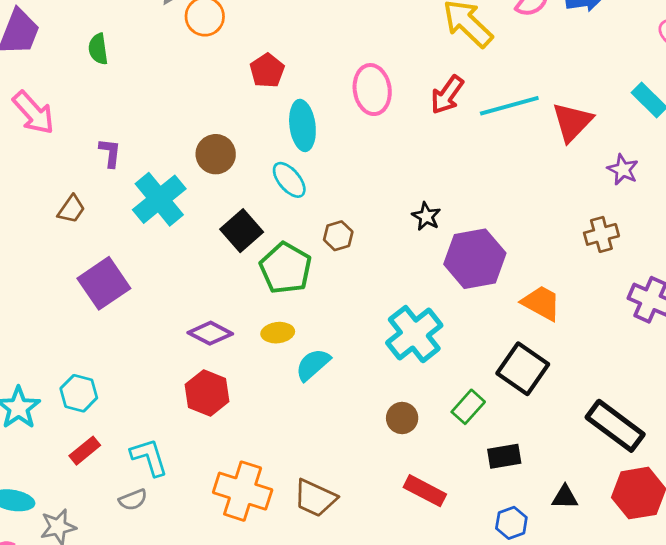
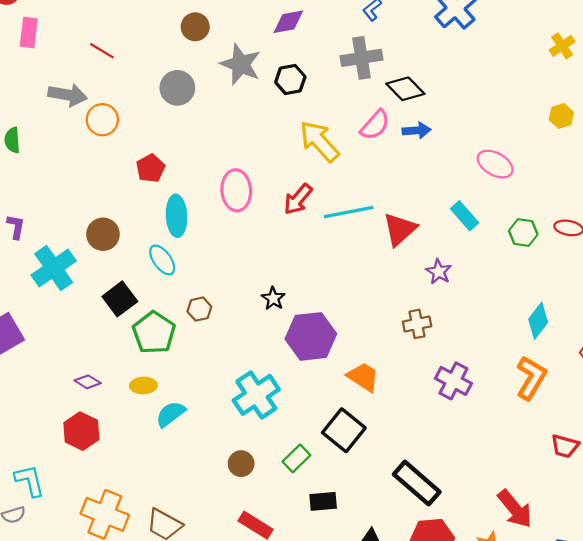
purple diamond: (210, 333) -> (88, 382), size x0.7

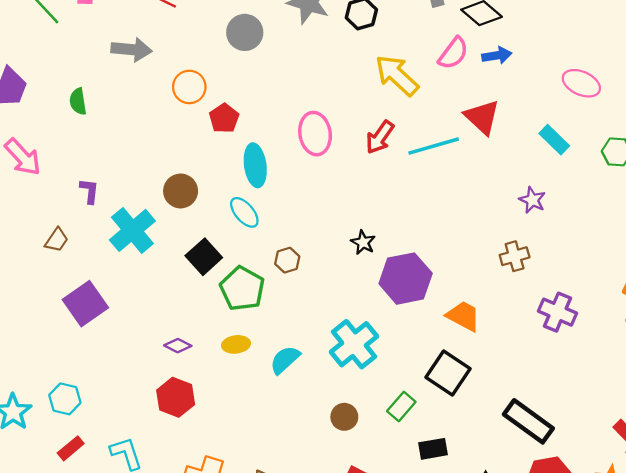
orange circle: (102, 120) -> (189, 87), moved
red triangle: (400, 229) -> (482, 117), moved, turned -30
cyan semicircle: (171, 414) -> (285, 360), moved

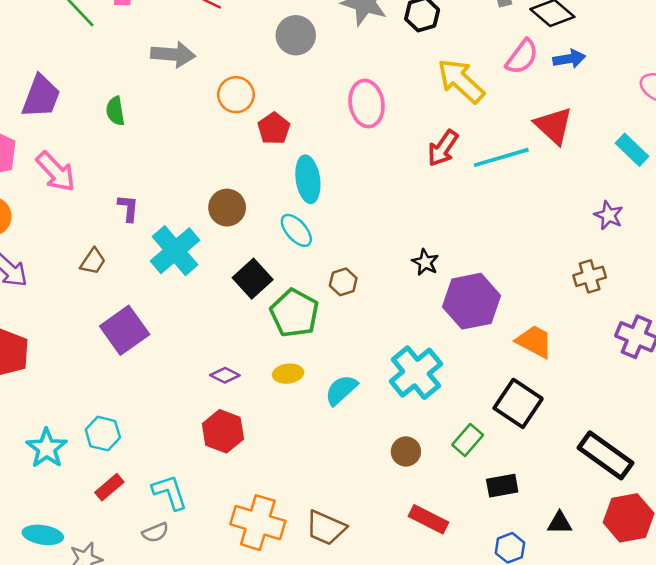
pink ellipse: (315, 134) -> (367, 104), moved

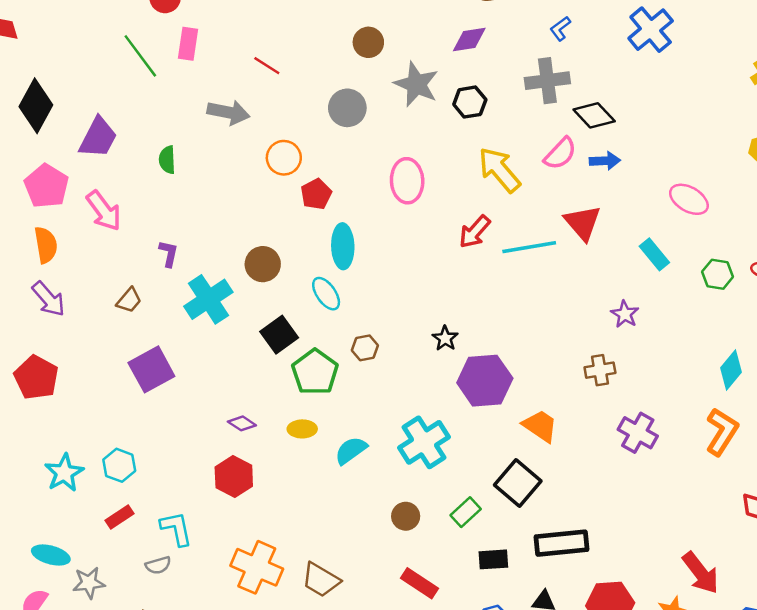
black rectangle: (606, 455) -> (561, 543), moved, turned -48

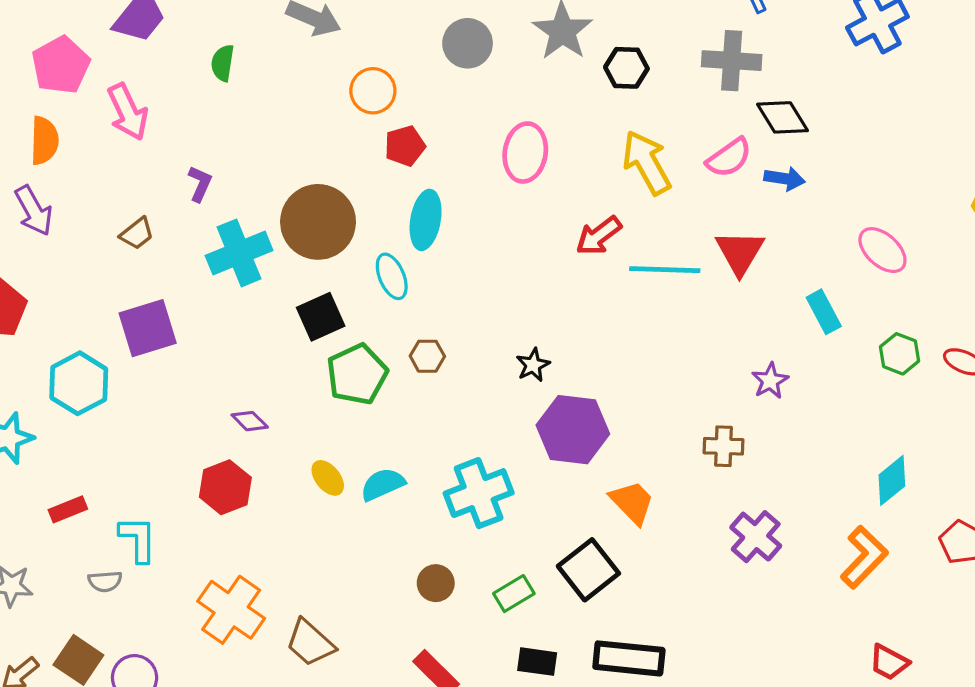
brown circle: (263, 264) -> (318, 222), size x1.6
yellow ellipse: (302, 429) -> (328, 478), moved, turned 40
cyan hexagon: (119, 465) -> (79, 383), moved, size x1.4

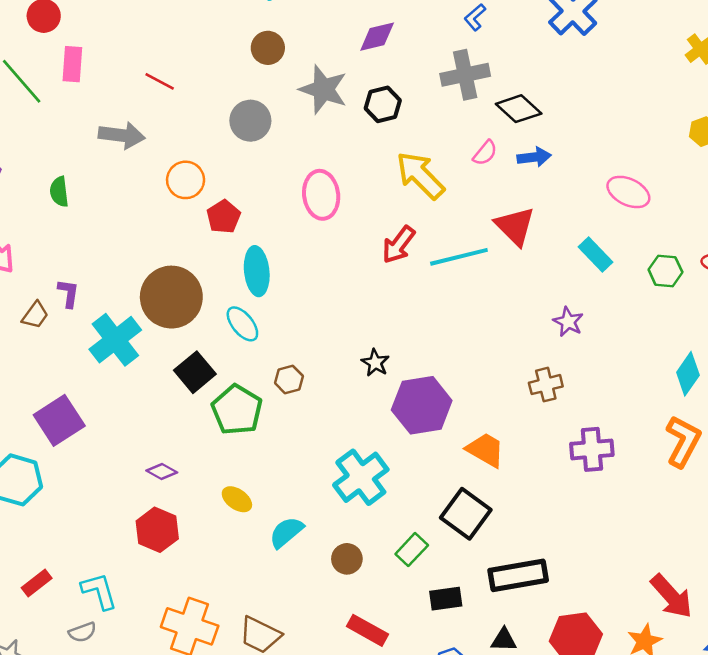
pink semicircle: (729, 158) -> (485, 153), size x0.7
brown trapezoid: (137, 233) -> (35, 315), moved
cyan semicircle: (383, 484) -> (286, 532), moved
purple cross: (756, 537) -> (592, 449), turned -30

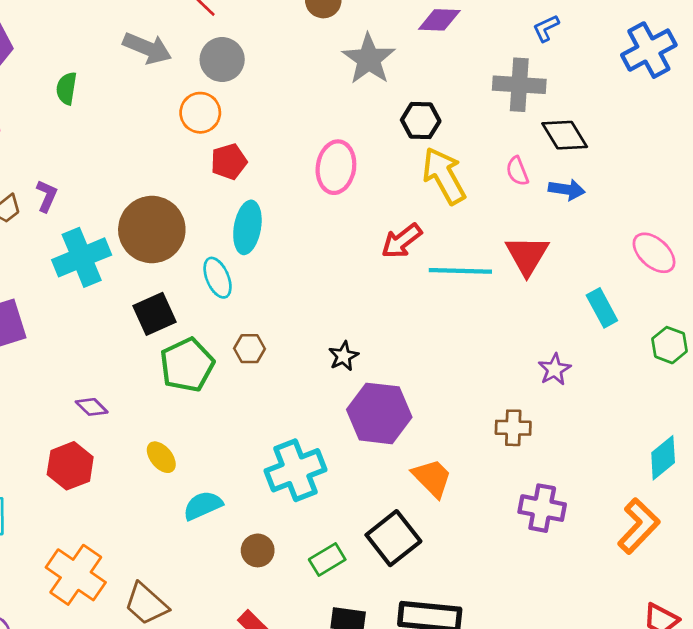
black hexagon: (383, 104) -> (421, 120), moved
gray circle: (250, 121) -> (222, 60), moved
pink semicircle: (485, 153) -> (517, 171), turned 104

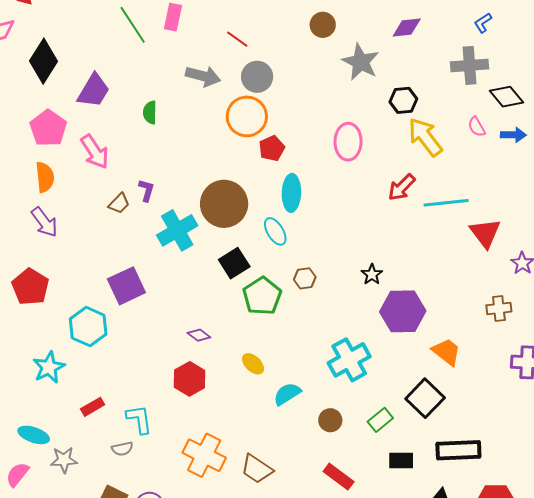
orange circle: (200, 113) -> (247, 116), size x1.4
red triangle: (527, 255) -> (485, 233), moved

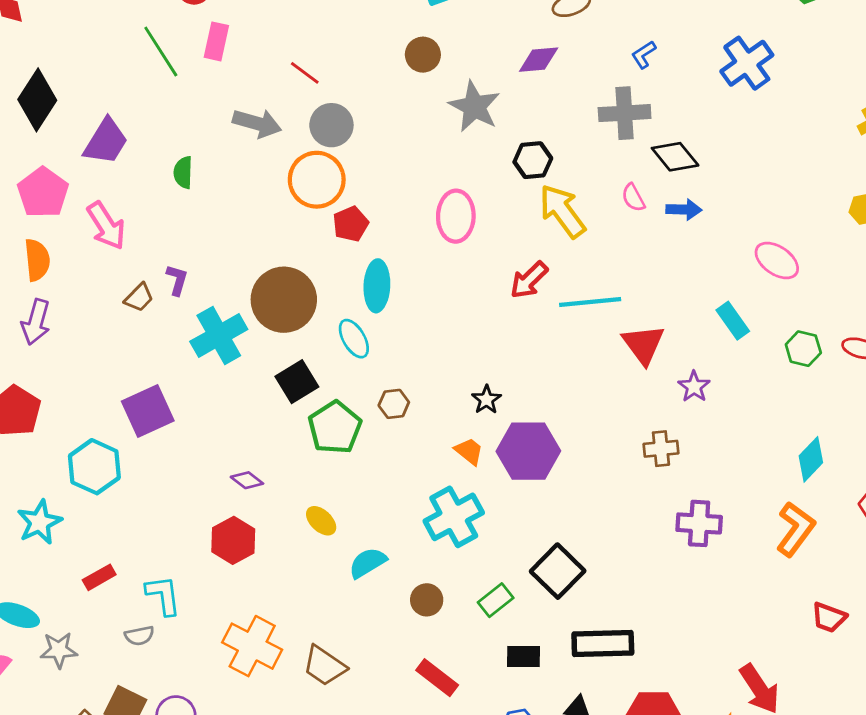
purple arrow: (44, 222) -> (36, 322), turned 52
orange trapezoid: (447, 352) -> (469, 451), moved, size x0.7

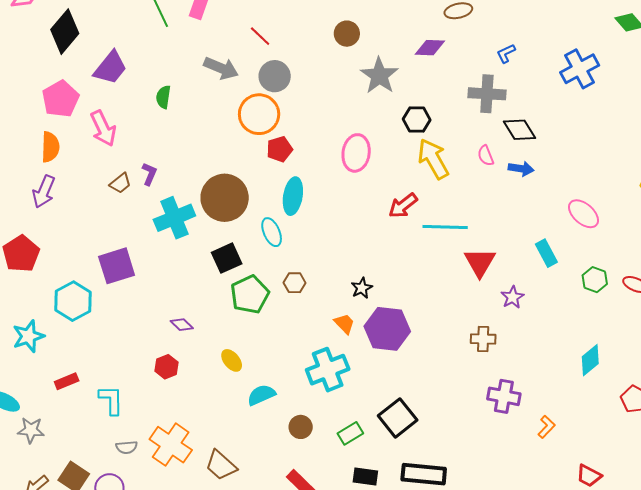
orange L-shape: (795, 529) -> (546, 427), moved, size x0.6
red hexagon: (233, 540) -> (167, 367), size x0.7
gray semicircle: (139, 636) -> (126, 447), moved

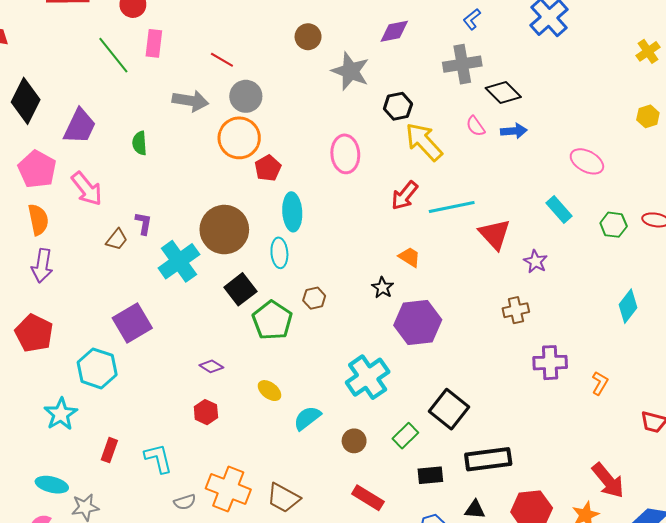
cyan ellipse: (272, 232) -> (279, 253), turned 32
orange trapezoid: (344, 324) -> (409, 257), moved
red rectangle: (67, 381) -> (109, 450), turned -35

